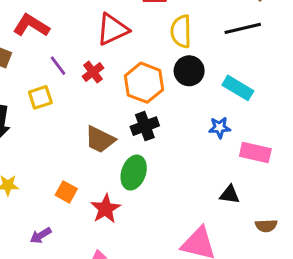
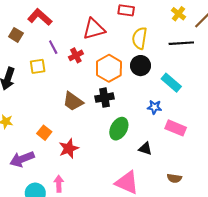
green ellipse: (134, 173) -> (119, 129), moved
black triangle: (230, 195) -> (145, 149), moved
purple arrow: (41, 236) -> (22, 159), size x1.6

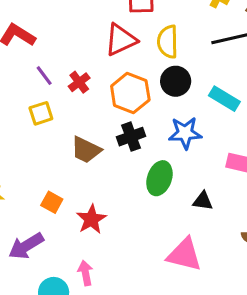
red triangle: (94, 29) -> (121, 40), moved
yellow square: (38, 66) -> (41, 113), moved
blue star: (154, 107) -> (185, 133), moved, size x1.5

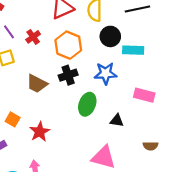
black circle: (176, 81) -> (110, 36), moved
cyan rectangle: (224, 99) -> (133, 50), turned -30

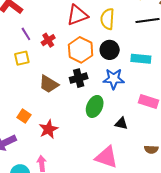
black circle: (110, 36) -> (110, 50), moved

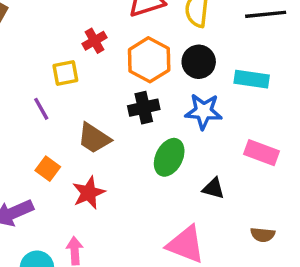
purple line: (26, 34) -> (41, 109), moved
yellow square: (22, 58) -> (65, 73), moved
brown trapezoid: (49, 84) -> (94, 138), moved

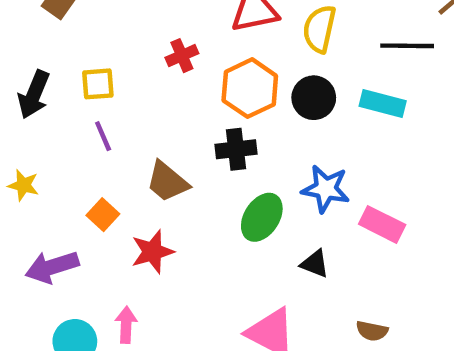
yellow square: (65, 73) -> (98, 84), moved
cyan rectangle: (252, 79) -> (383, 103), moved
blue star: (204, 111) -> (326, 189), moved

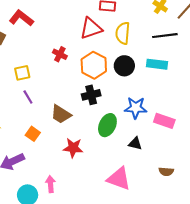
red cross: (182, 56) -> (60, 54), turned -32
red star: (152, 252) -> (73, 148), moved, turned 30

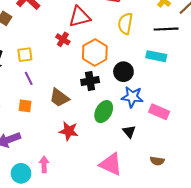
red triangle: (91, 28) -> (80, 17), moved
black circle: (124, 66) -> (123, 72), moved
orange square: (33, 134) -> (25, 106), moved, turned -32
black triangle: (135, 144) -> (129, 132), turned 32

